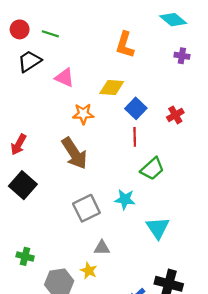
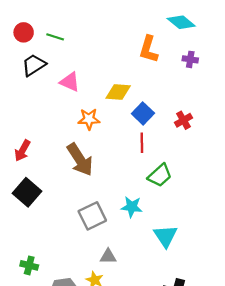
orange L-shape: (125, 45) -> (149, 49), moved

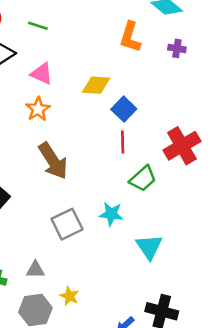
green line: (55, 37) -> (38, 26), moved
orange star: (89, 119) -> (38, 109), moved, turned -30
red cross: (183, 120) -> (182, 146), moved, size x1.8
gray triangle: (108, 256) -> (35, 270), moved

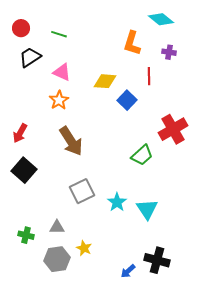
red line: (123, 142) -> (149, 76), moved
cyan star: (111, 214) -> (117, 202), moved, turned 30

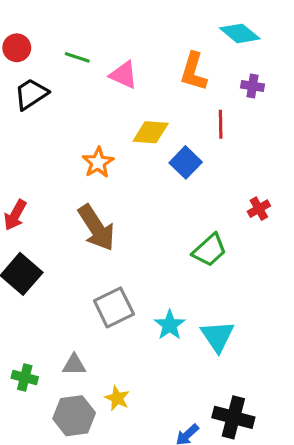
pink triangle: (62, 72) -> (123, 75), moved
orange star: (59, 100) -> (98, 162), moved
red cross: (173, 129) -> (259, 209), size x0.5

